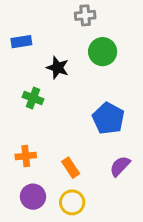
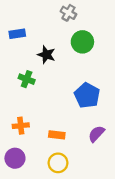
gray cross: (85, 15) -> (68, 13), turned 35
orange rectangle: (71, 168) -> (57, 135), turned -49
purple circle: (33, 197) -> (15, 158), moved

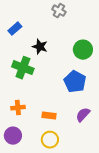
blue rectangle: (17, 34) -> (15, 29), turned -32
green circle: (82, 42) -> (83, 50), moved
green cross: (27, 79) -> (23, 68), size x1.5

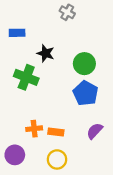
blue rectangle: (15, 29) -> (17, 33), turned 40
green circle: (83, 50) -> (84, 64), moved
orange cross: (18, 108) -> (34, 129), moved

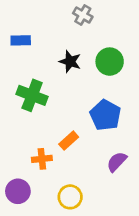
black star: (46, 53) -> (70, 62), moved
green circle: (84, 64) -> (110, 62), moved
orange rectangle: (56, 132) -> (69, 141), moved, turned -49

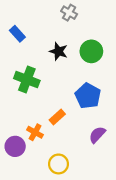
blue rectangle: (21, 40) -> (17, 34), turned 49
orange cross: (42, 159) -> (35, 132), turned 35
purple circle: (18, 191) -> (15, 146), moved

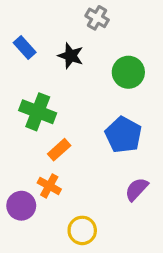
black star: (59, 51) -> (71, 56), moved
orange rectangle: (57, 117) -> (59, 150), moved

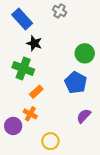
blue rectangle: (25, 47) -> (22, 19), moved, size x1.5
black star: (71, 56) -> (34, 43), moved
green circle: (128, 72) -> (85, 53), moved

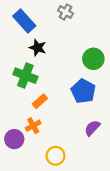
orange cross: (30, 114) -> (33, 126), turned 32

